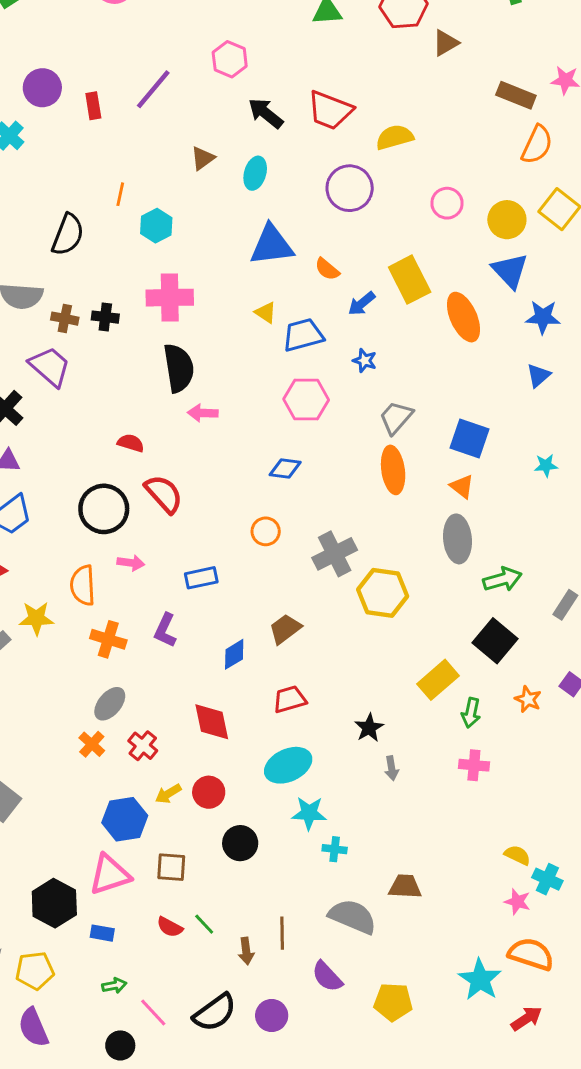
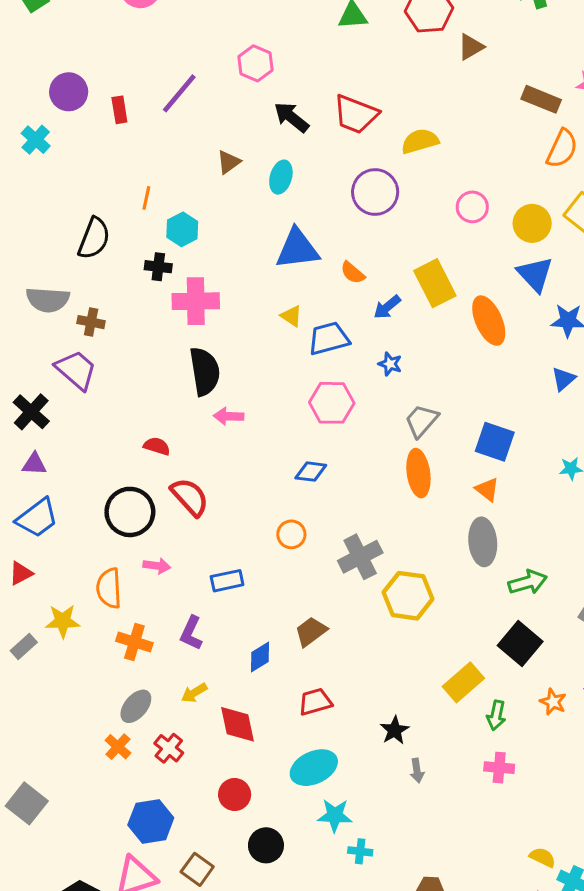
black cross: (105, 317) -> (158, 267), moved
yellow arrow: (168, 794) -> (194, 693), moved
brown square: (171, 867) -> (197, 869), turned 32

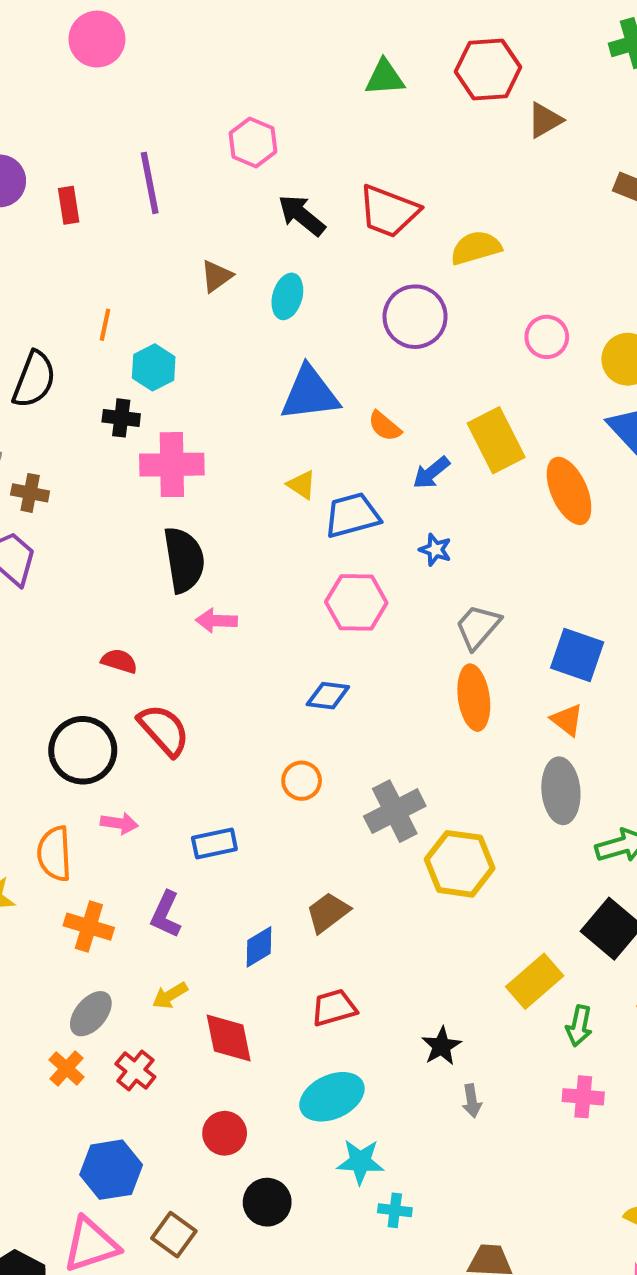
purple line: (179, 93) -> (150, 183), turned -51

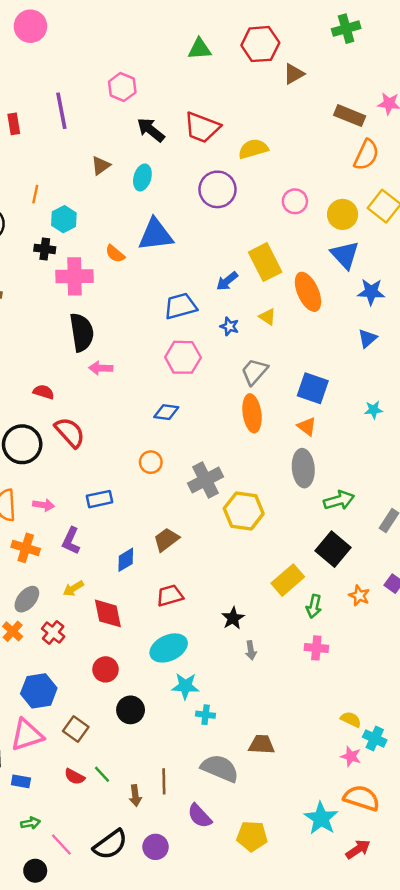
orange semicircle: (385, 426) -> (115, 254), moved
yellow triangle: (302, 485) -> (267, 317), moved
pink arrow: (119, 823) -> (44, 505), moved

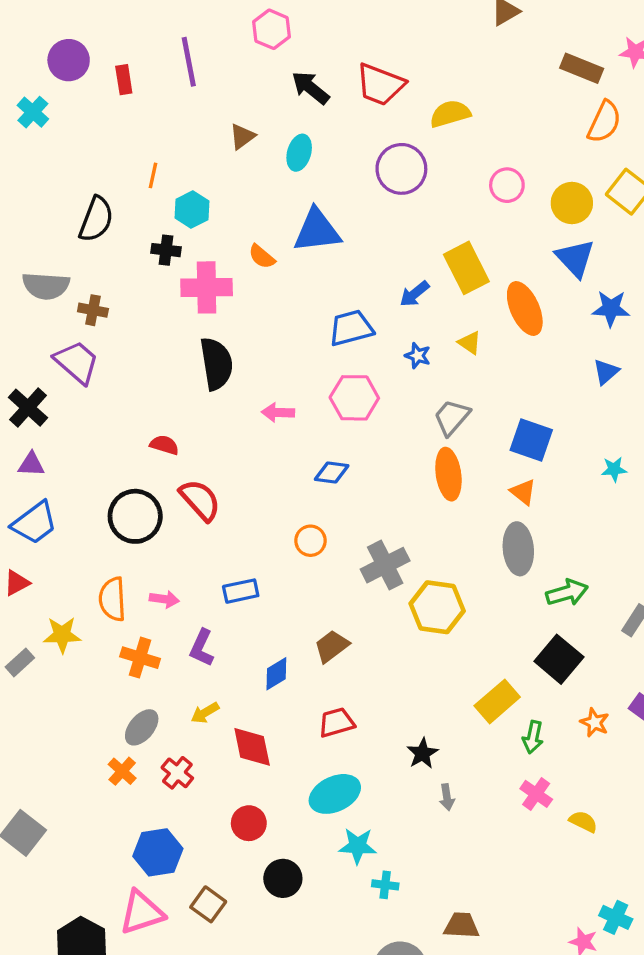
pink arrow: (101, 368) -> (278, 412), moved
pink cross: (316, 648) -> (536, 794), turned 30
yellow semicircle: (351, 719) -> (583, 822), moved

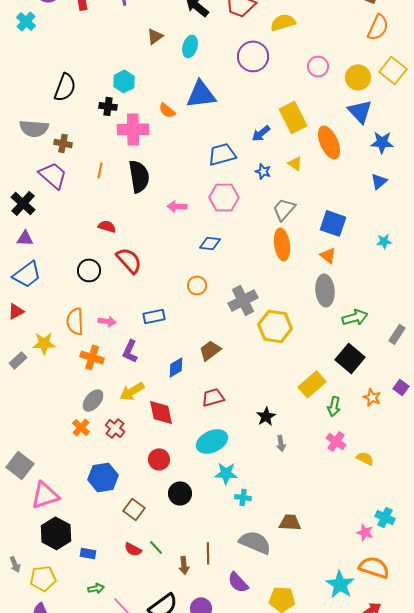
orange line: (153, 175) -> (100, 170), moved
black circle: (135, 516) -> (89, 270), size x0.7
yellow arrow: (205, 713) -> (132, 391), size x1.4
pink triangle: (142, 912) -> (45, 495), moved

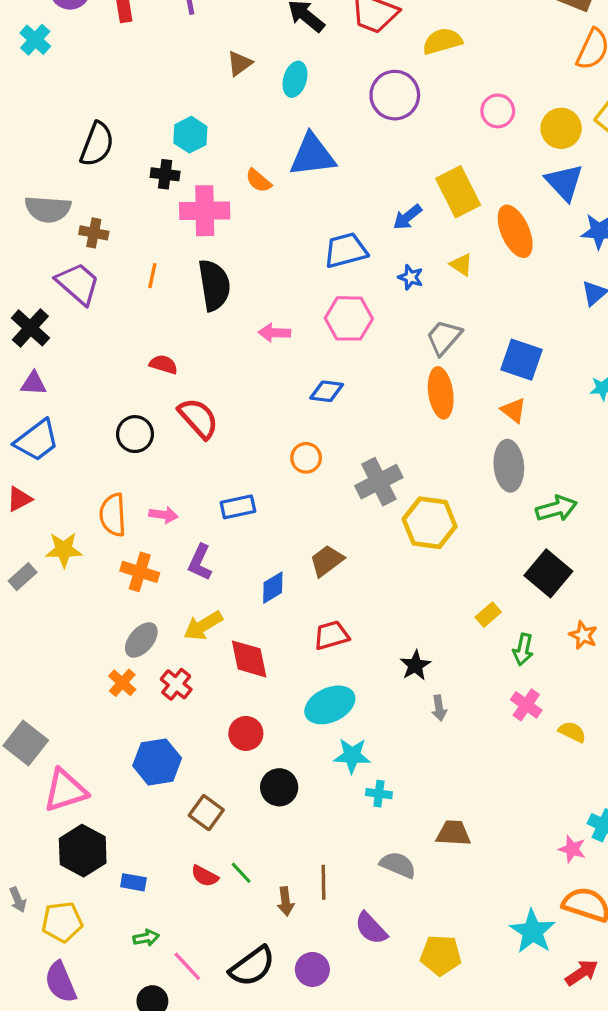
yellow rectangle: (312, 384) -> (488, 615), size x0.6
gray semicircle: (255, 542) -> (398, 865), size x0.7

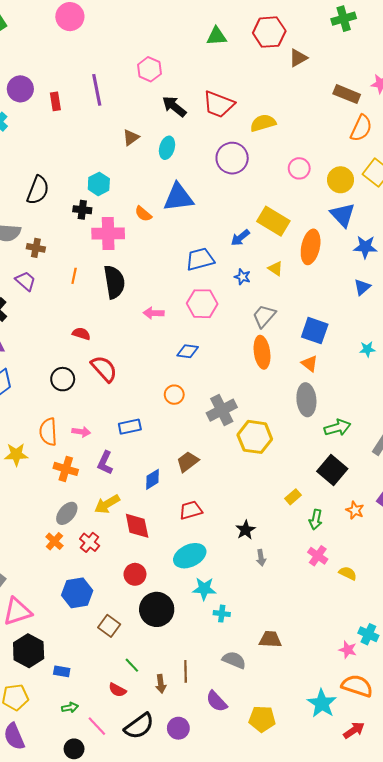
yellow rectangle: (458, 192) -> (273, 221), turned -32
orange ellipse: (515, 231) -> (311, 247), turned 36
purple trapezoid: (78, 284) -> (25, 281), size x0.7
black circle: (279, 787) -> (157, 609), size x1.4
red semicircle: (205, 876) -> (117, 690), moved

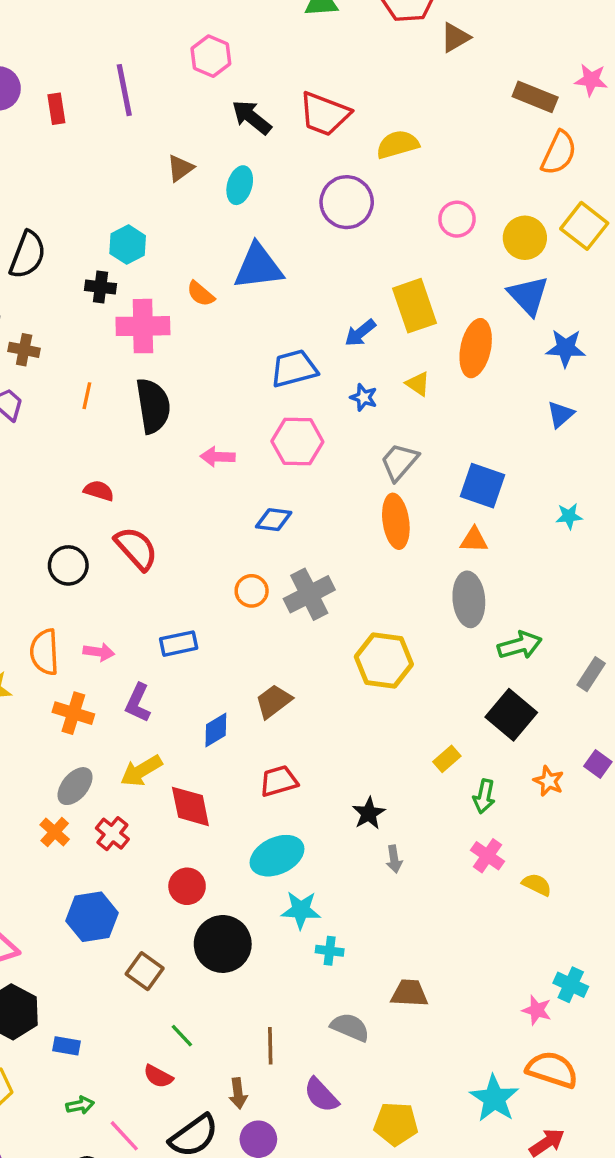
yellow rectangle: (273, 221) -> (415, 306), turned 40
orange triangle: (310, 364) -> (474, 540), turned -36
gray cross: (222, 410) -> (309, 594), moved
brown arrow: (161, 684) -> (238, 1093), moved

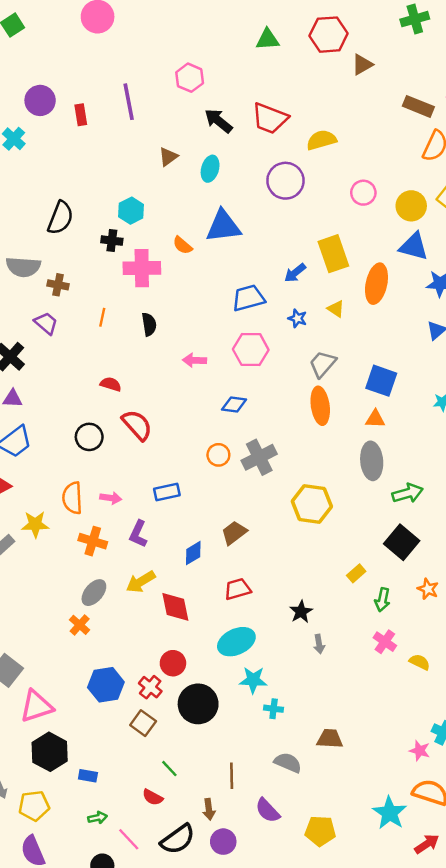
blue triangle: (528, 296) -> (414, 247), turned -32
black semicircle: (153, 406) -> (149, 324), size x0.6
red cross: (112, 834) -> (150, 687), moved

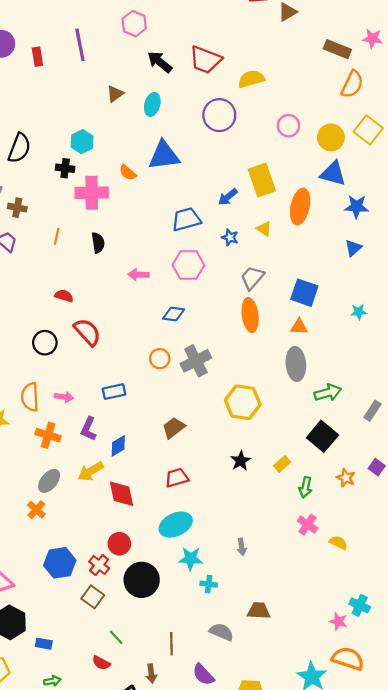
blue diamond: (193, 553) -> (118, 446), moved
black star: (301, 612) -> (241, 461), moved
gray arrow: (319, 644) -> (242, 547), moved

